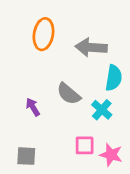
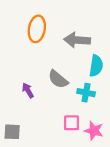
cyan cross: (102, 110) -> (86, 93), turned -30
gray square: (26, 156) -> (12, 132), moved

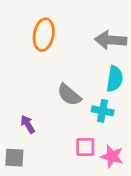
gray arrow: (77, 40) -> (111, 40), moved
purple arrow: (28, 90) -> (28, 124), moved

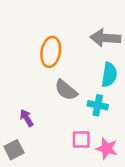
orange ellipse: (44, 35) -> (51, 52), moved
gray square: (14, 158) -> (14, 150), turned -30

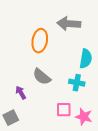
gray arrow: (105, 38) -> (69, 24), moved
gray semicircle: (66, 90) -> (42, 77), moved

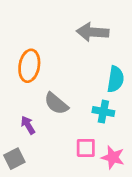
orange ellipse: (40, 41) -> (29, 66), moved

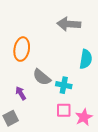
cyan cross: (103, 112) -> (64, 85), moved
pink star: (113, 157) -> (84, 117), turned 30

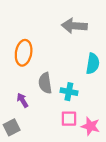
gray semicircle: (42, 77) -> (45, 83), turned 42
pink star: (84, 117) -> (91, 126), turned -30

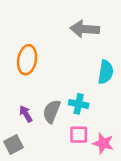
gray semicircle: (45, 83) -> (52, 111), moved, turned 30

